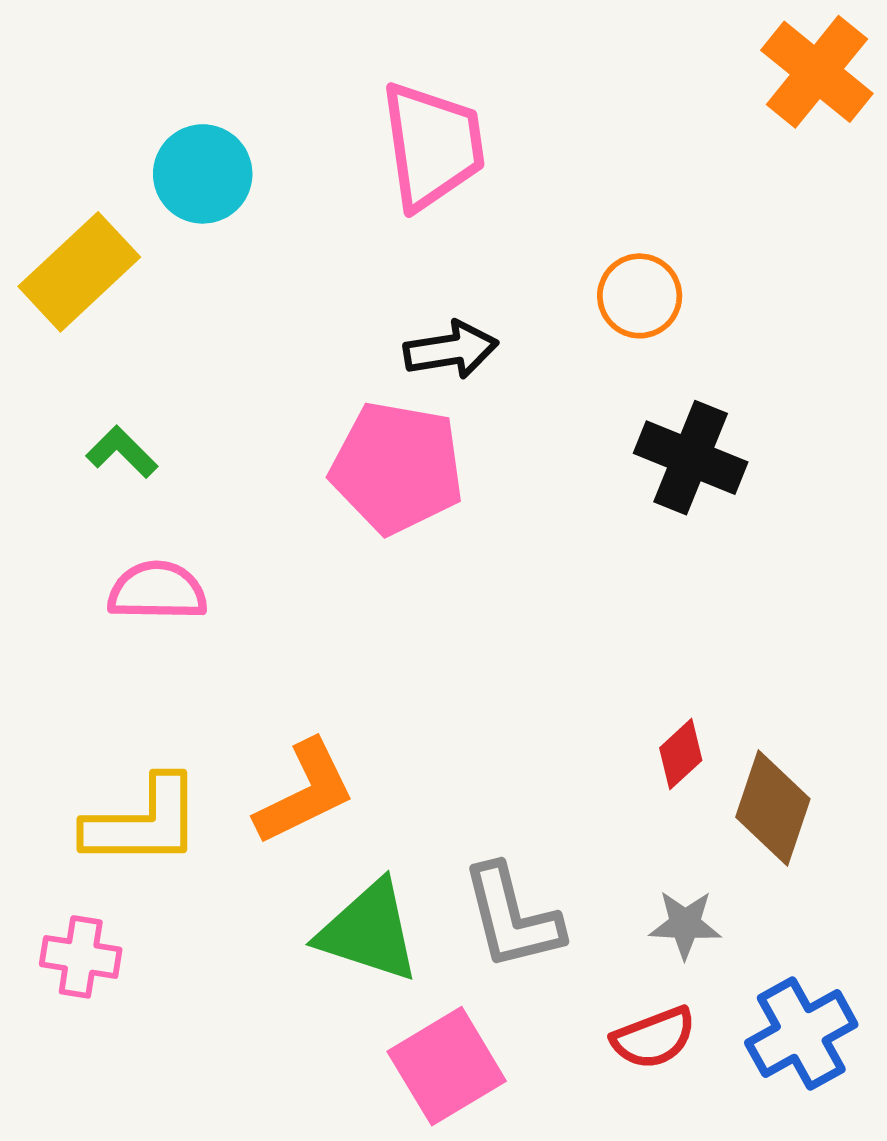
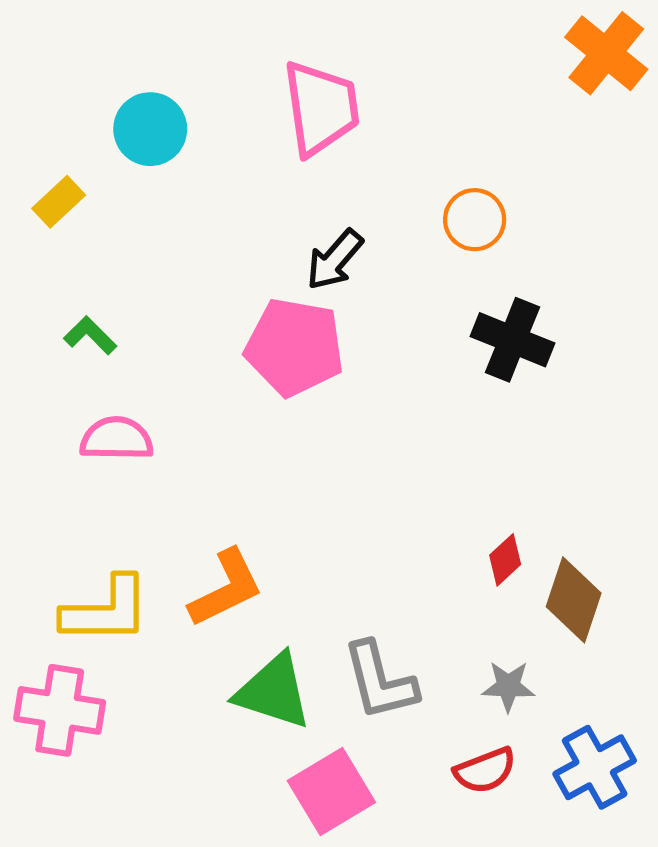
yellow rectangle: (79, 272) -> (59, 202), size x0.6
black arrow: (451, 350) -> (335, 260), turned 140
pink cross: (81, 957) -> (60, 710), size x1.5

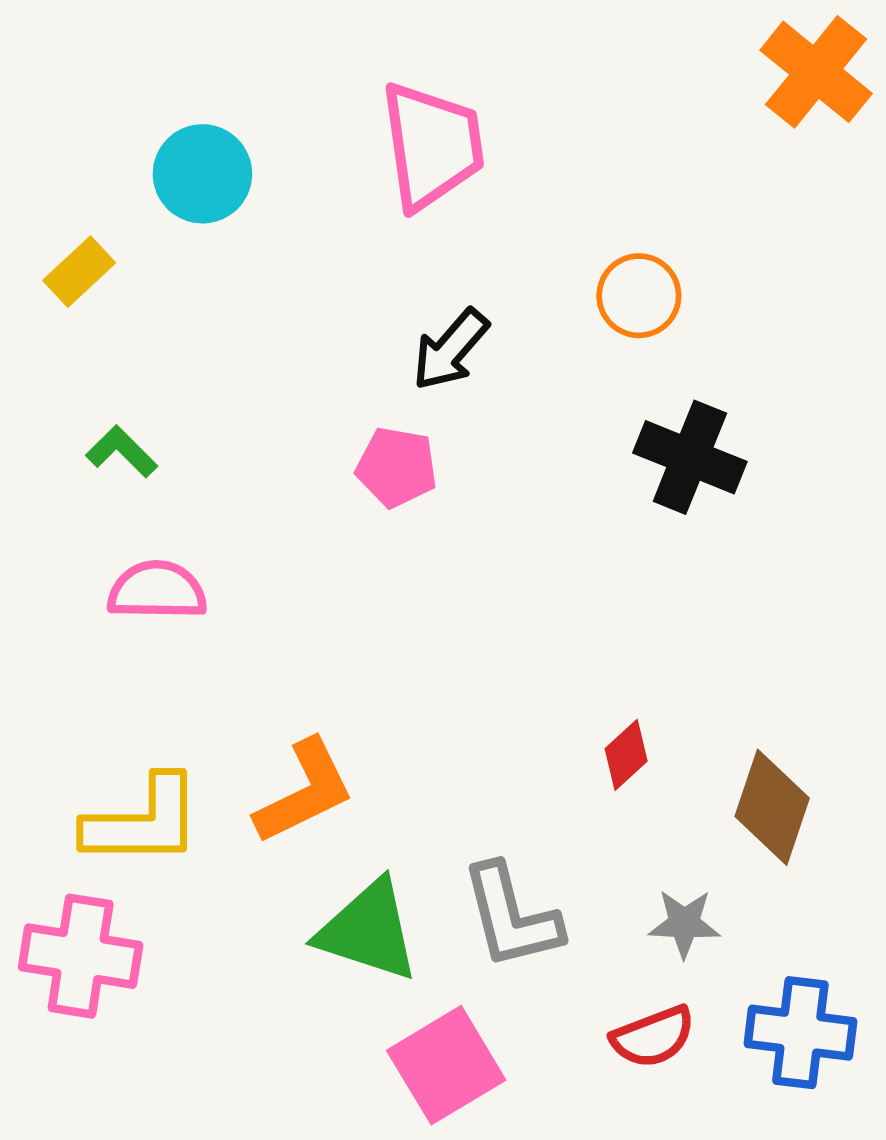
pink pentagon: (295, 347) -> (397, 467), size x0.6
red diamond: (505, 560) -> (626, 755), moved
blue cross: (595, 767) -> (800, 1033), turned 36

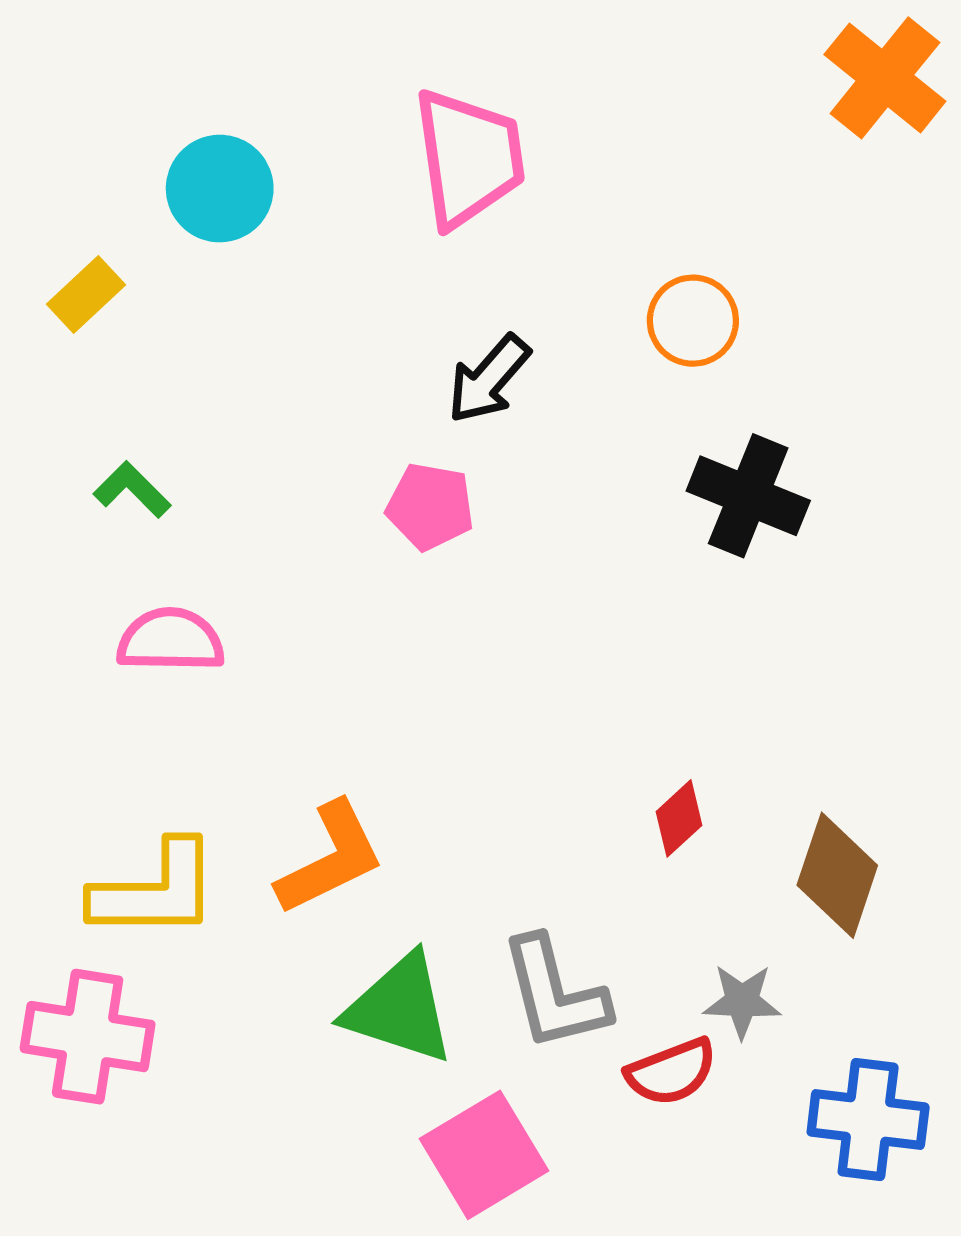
red semicircle: (653, 1037) -> (671, 1072), moved

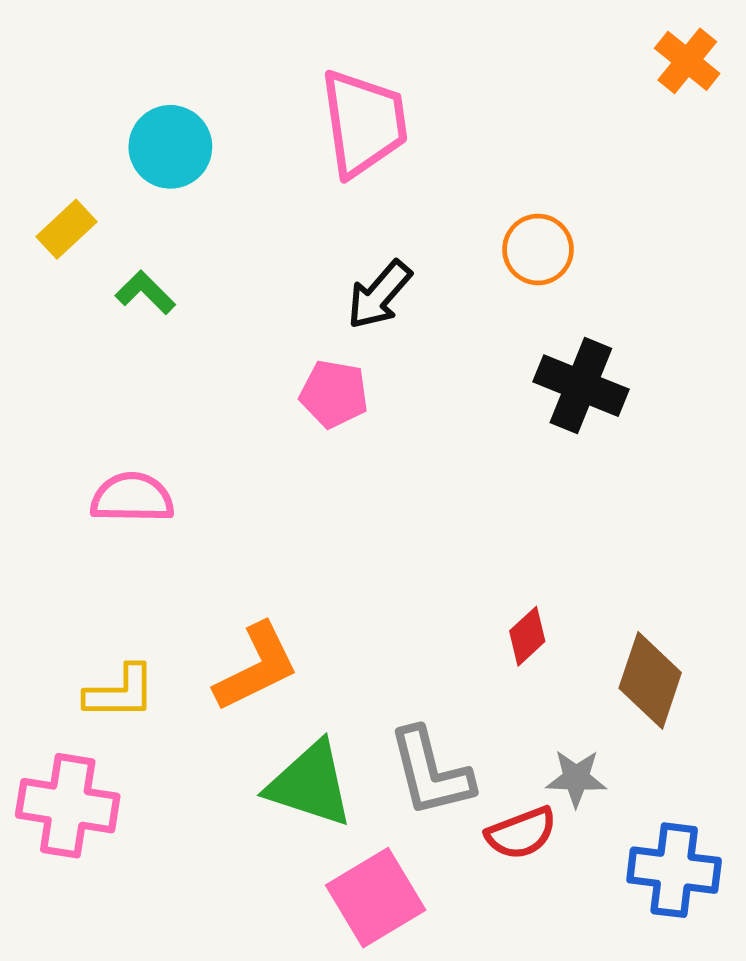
orange cross: (885, 78) -> (687, 61), size x0.7
green L-shape: (132, 490) -> (145, 292), moved
yellow L-shape: (155, 891) -> (120, 692), size x0.7

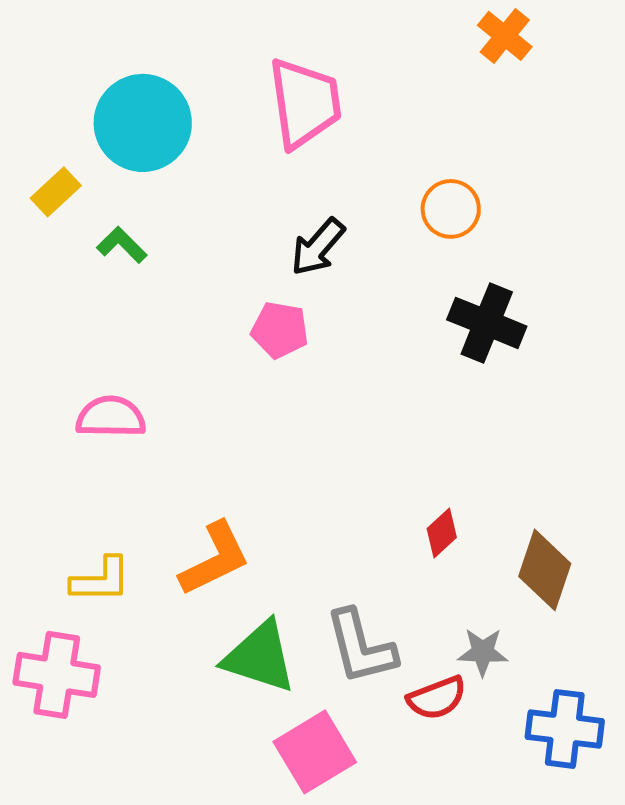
orange cross: (687, 61) -> (505, 36), moved
cyan circle: (170, 147) -> (143, 123), size x1.4

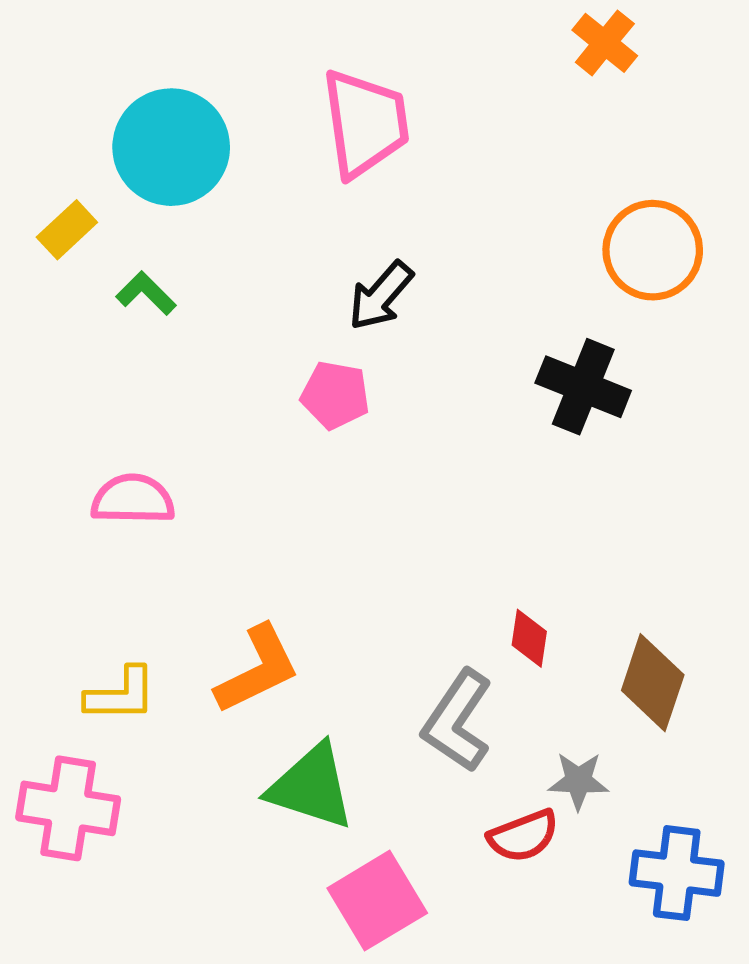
orange circle: (451, 209) -> (653, 250), moved, size x1.4
red diamond: (442, 533) -> (529, 638), turned -39
gray L-shape: (361, 647) -> (457, 721), moved, turned 48

